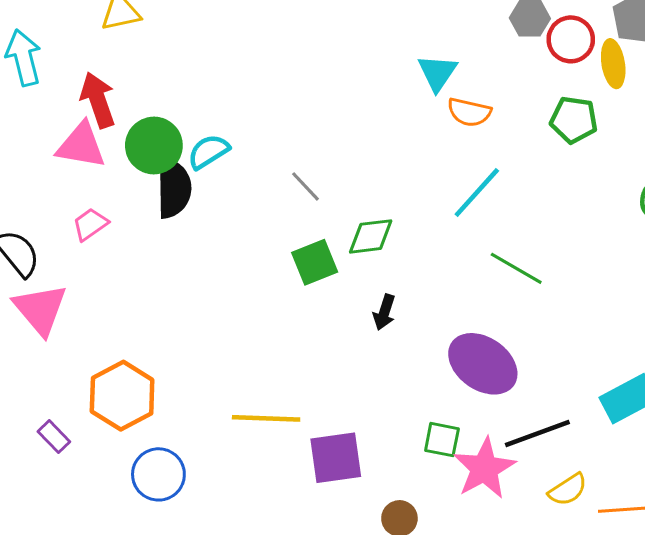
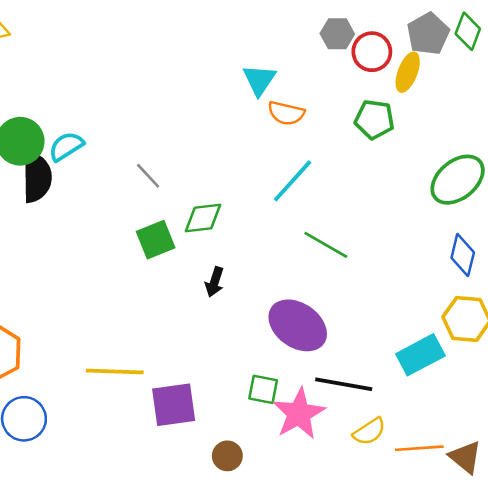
yellow ellipse: (613, 64) -> (408, 72), turned 30
black line: (537, 434) -> (344, 384), turned 30

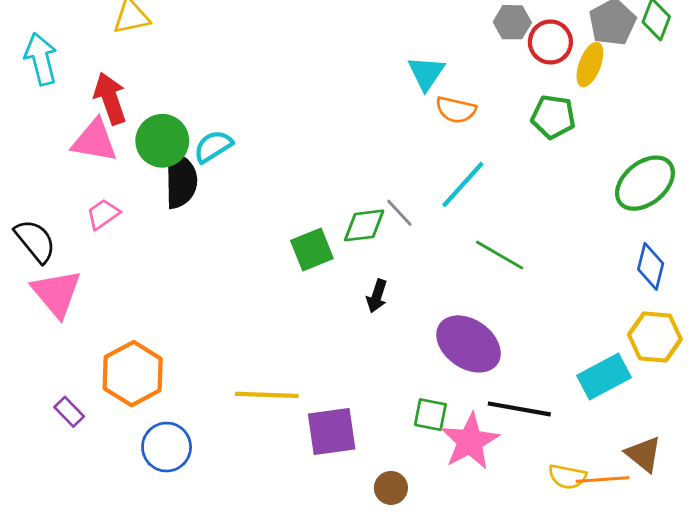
gray line: (148, 176) -> (399, 213), moved
yellow semicircle: (369, 432) -> (567, 477), moved, turned 44
brown triangle: (465, 457) -> (644, 454), moved

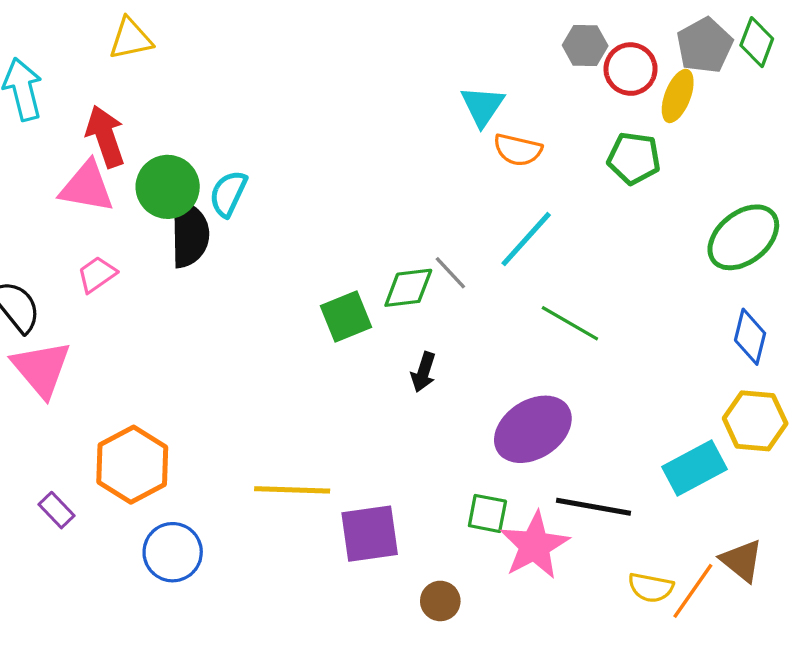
cyan semicircle: (213, 146) -> (228, 194), turned -33
purple ellipse: (469, 344) -> (533, 429), turned -68
orange line: (603, 479) -> (693, 591), turned -51

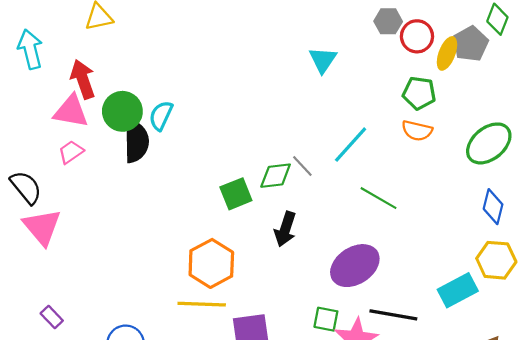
gray pentagon: (705, 45) -> (471, 44), moved
orange semicircle: (518, 150) -> (417, 131), moved
pink trapezoid: (97, 274) -> (71, 152), moved
black arrow: (423, 372) -> (285, 229), size x1.4
orange hexagon: (132, 465) -> (211, 263), moved

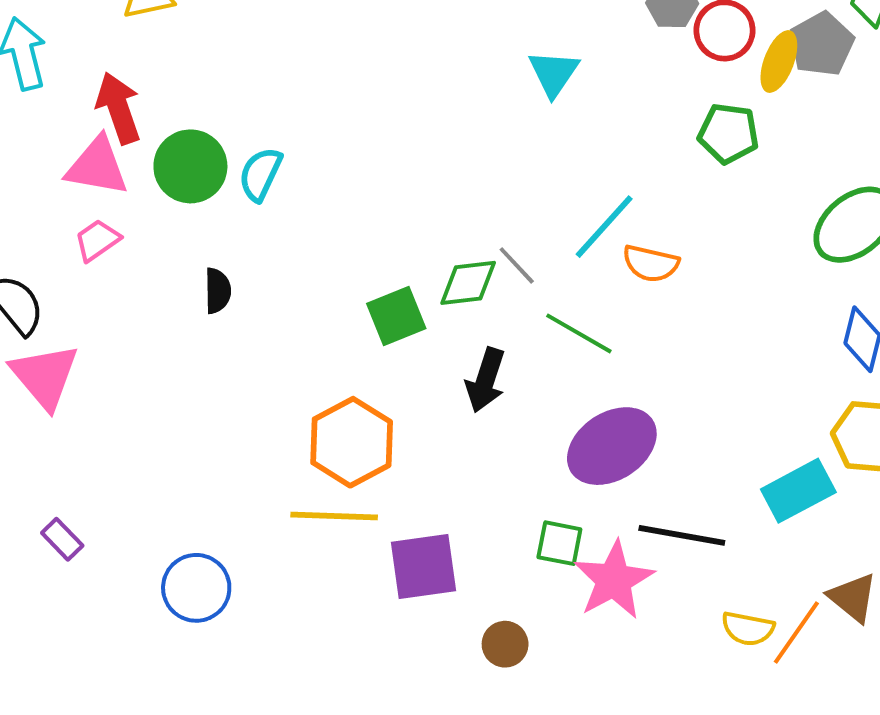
orange semicircle: (417, 131) -> (651, 263), moved
black semicircle: (136, 141) -> (218, 291), moved, size x0.6
green line: (378, 198) -> (579, 333), moved

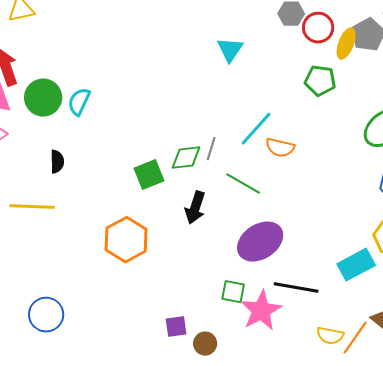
gray line: (517, 265) -> (211, 149), turned 60
yellow line: (334, 516) -> (32, 207), moved
purple square: (423, 566) -> (176, 327), moved, size x0.6

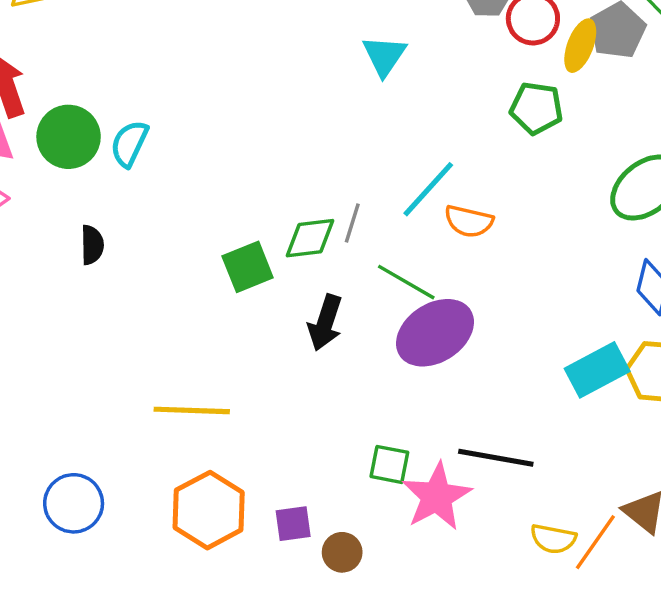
yellow line: (32, 207) -> (192, 410), moved
orange hexagon: (126, 240) -> (209, 510), moved
purple ellipse: (260, 242) -> (435, 333), moved
cyan rectangle: (356, 265) -> (597, 370), moved

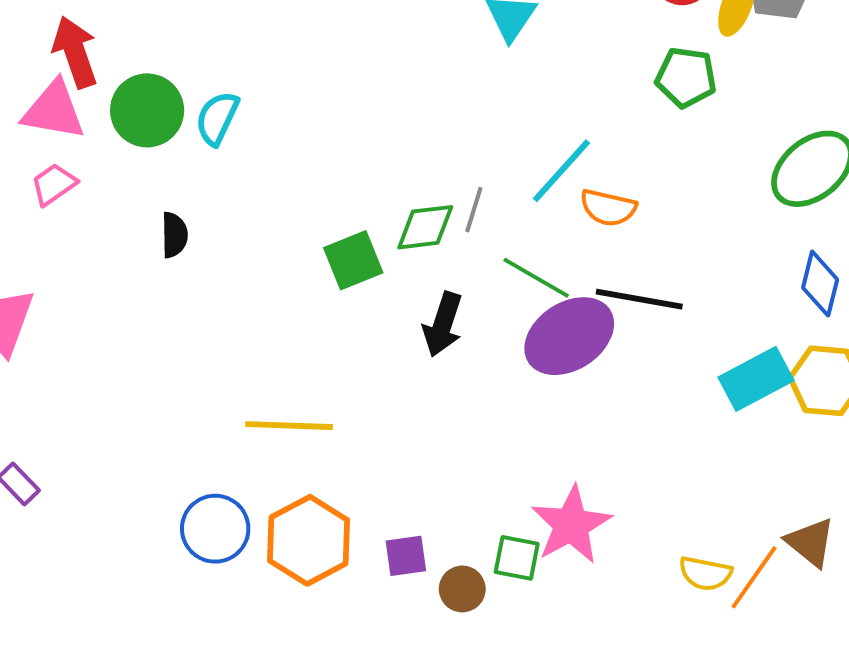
black line: (496, 458) -> (639, 299), moved
green square: (389, 464) -> (517, 558), moved
blue circle: (74, 503) -> (215, 529), moved

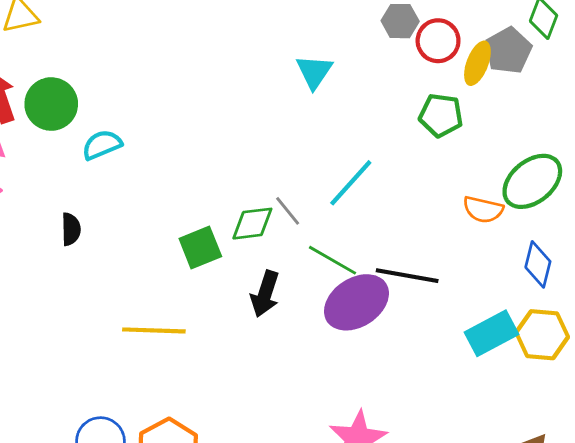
green circle: (147, 110) -> (51, 104), moved
cyan semicircle: (217, 118) -> (102, 145), turned 42
orange semicircle: (608, 208) -> (483, 210), moved
gray line: (474, 210) -> (288, 211), turned -56
yellow line: (289, 426) -> (154, 330), moved

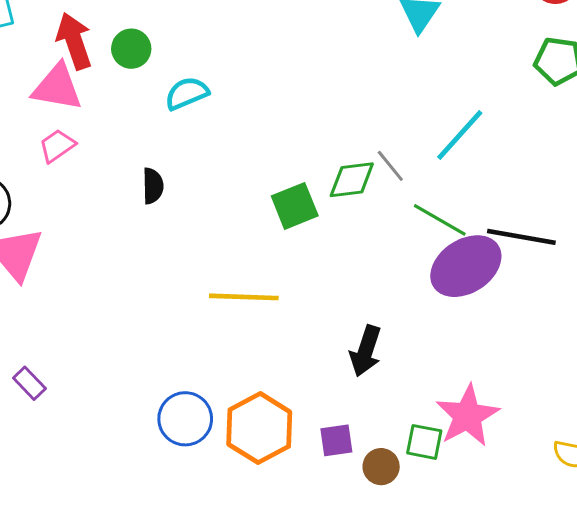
green circle: (51, 104) -> (131, 49), size x0.7
black arrow: (265, 294) -> (366, 351), moved

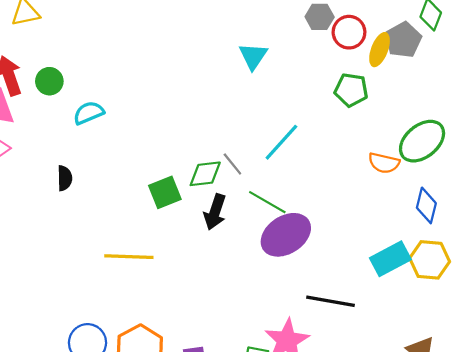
black line: (521, 237) -> (330, 301), moved
black arrow: (366, 351) -> (215, 212), moved

